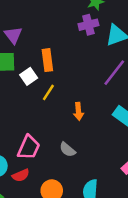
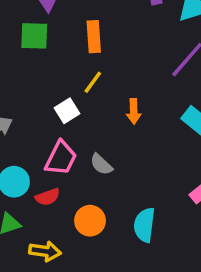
white square: (29, 76) -> (67, 111), moved
gray semicircle: (67, 150) -> (101, 164), moved

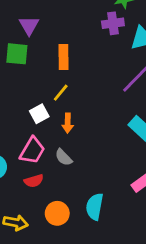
orange arrow: (134, 111) -> (68, 123), moved
red semicircle: (48, 197) -> (34, 181), moved
orange circle: (90, 221) -> (57, 213), moved

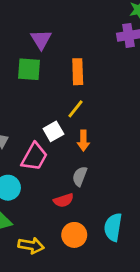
pink trapezoid: (32, 151) -> (34, 157), moved
gray semicircle: (64, 157) -> (80, 176), turned 66
red semicircle: (34, 181) -> (63, 200), moved

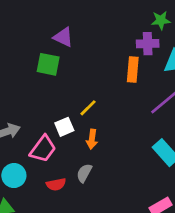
purple triangle: (41, 39) -> (63, 37), turned -40
orange rectangle: (78, 72) -> (133, 69), moved
red semicircle: (63, 200) -> (56, 184), moved

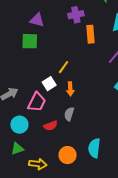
purple cross: (148, 44) -> (76, 15), moved

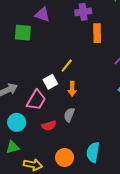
green square: (30, 41) -> (23, 33), moved

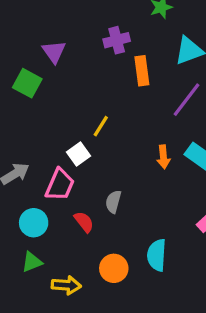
purple triangle: (42, 15) -> (54, 52), turned 42
green square: (23, 33) -> (27, 83), turned 30
orange arrow: (72, 89) -> (163, 157), moved
red semicircle: (49, 126) -> (84, 222), turned -104

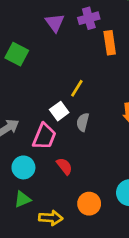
purple triangle: (54, 52) -> (55, 23), moved
gray semicircle: (113, 202) -> (83, 122), moved

